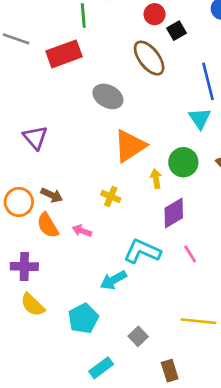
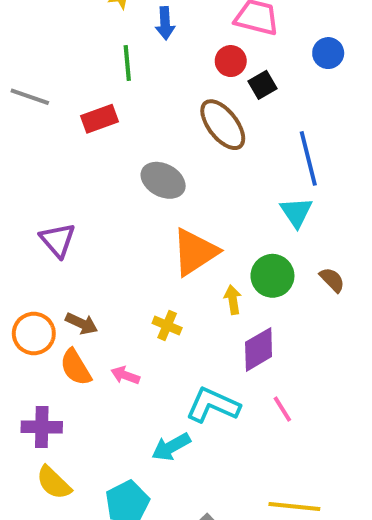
red rectangle: (64, 54) -> (99, 119), size x0.7

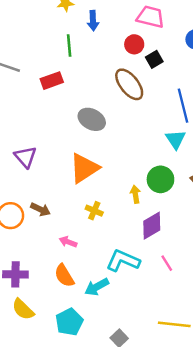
orange triangle: (195, 252) -> (84, 168), moved
orange semicircle: (76, 367) -> (64, 276), moved

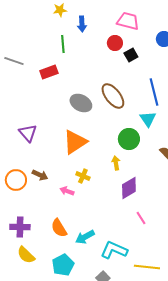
brown ellipse: (129, 84) -> (113, 96), moved
green circle: (160, 179) -> (129, 139), moved
pink arrow: (68, 242) -> (67, 191), moved
cyan L-shape: (123, 261) -> (114, 250), moved

